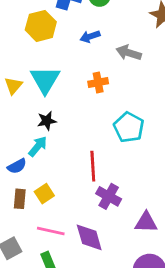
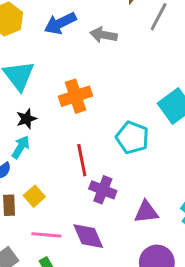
blue arrow: (90, 36) -> (60, 23), size x1.5
orange cross: (98, 83) -> (76, 96), moved, size x1.5
cyan pentagon: (129, 127) -> (132, 138), moved

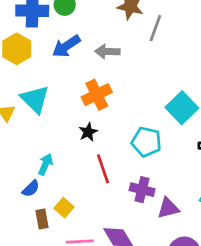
orange cross: (76, 96) -> (97, 95), moved
black star: (26, 119) -> (88, 132), moved
purple cross: (103, 190) -> (142, 190), moved

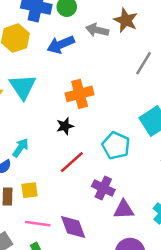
gray line: (155, 28) -> (144, 63), moved
gray arrow: (107, 52) -> (97, 30), moved
red line: (103, 169) -> (72, 162), turned 56
yellow square: (64, 208) -> (29, 190), turned 30

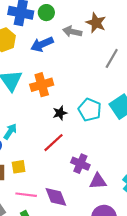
orange cross: (80, 94) -> (42, 85), moved
black star: (65, 126) -> (60, 113), moved
cyan pentagon: (116, 146) -> (90, 110), moved

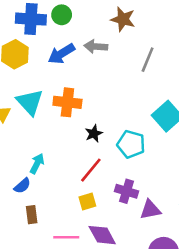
gray arrow: (72, 32) -> (96, 46), moved
orange cross: (42, 85) -> (67, 102), turned 30
cyan pentagon: (90, 110) -> (131, 144), moved
yellow square: (19, 167) -> (87, 201), moved

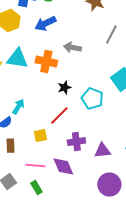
gray arrow: (96, 46) -> (72, 48), moved
cyan triangle: (30, 102) -> (17, 59), turned -45
purple cross: (127, 191) -> (76, 142), moved, turned -30
yellow square: (87, 201) -> (40, 136), moved

